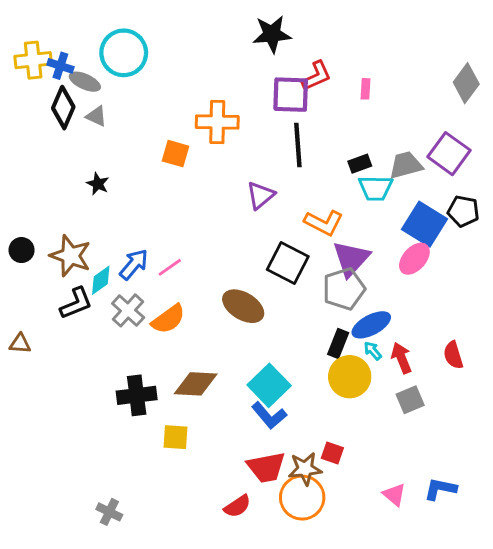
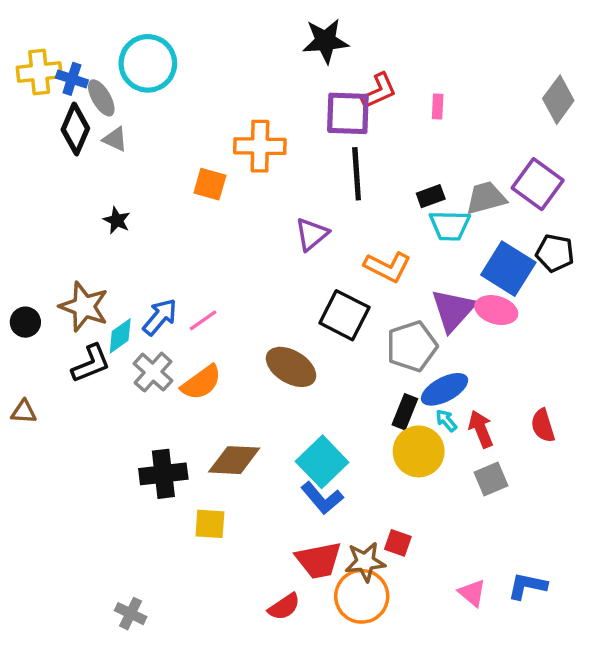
gray ellipse: (85, 82) -> (101, 98), turned 36
black circle: (22, 250) -> (25, 322), moved
purple triangle: (351, 259) -> (453, 310), moved
pink ellipse: (414, 259) -> (496, 310), turned 64

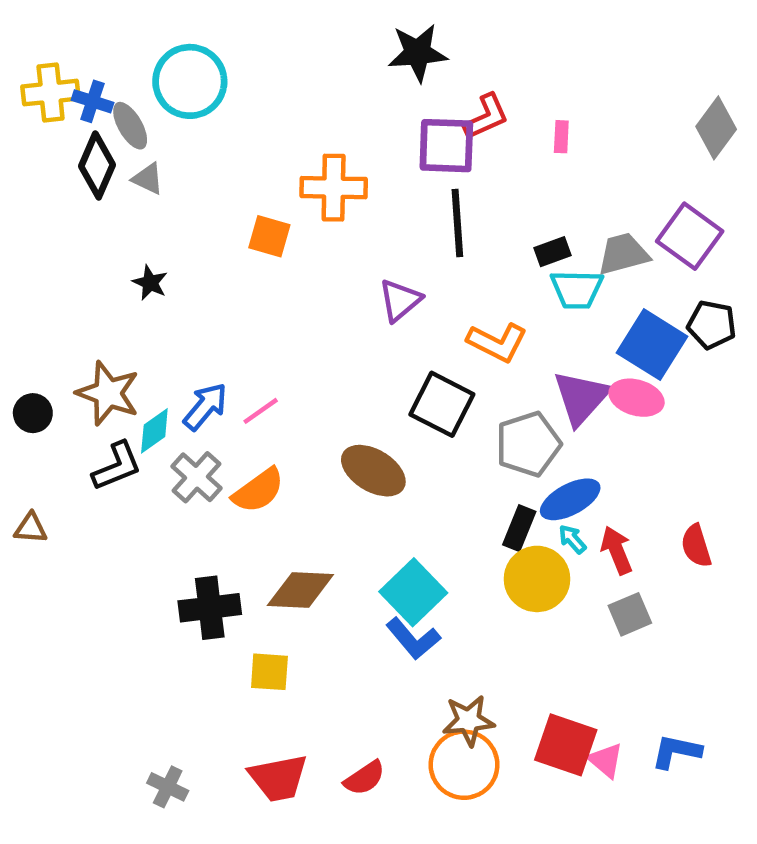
red square: (398, 543) -> (566, 745), moved, size x1.8
red trapezoid: (319, 560) -> (278, 778), moved

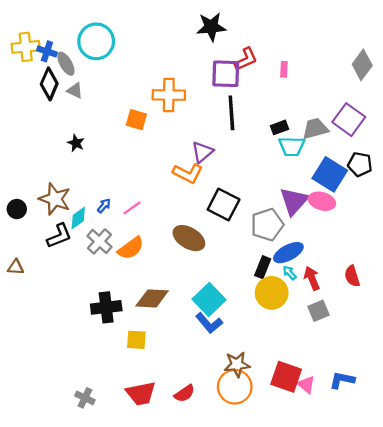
orange L-shape: (497, 342) -> (188, 173), moved
blue arrow: (205, 406) -> (104, 206), size x0.6

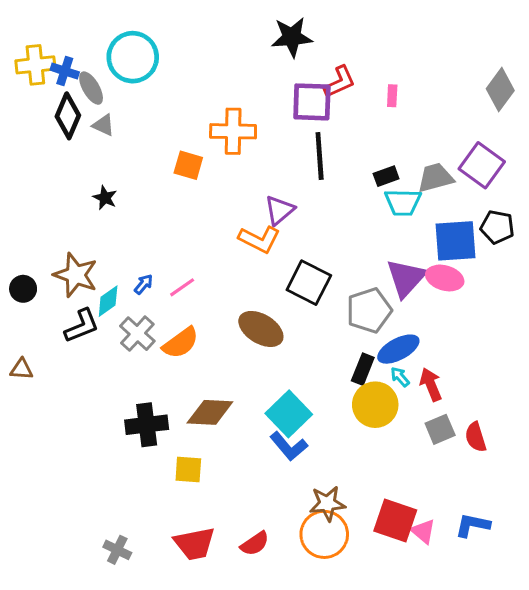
blue square: (330, 174) -> (456, 241), turned -36
red semicircle: (352, 276) -> (476, 437), moved

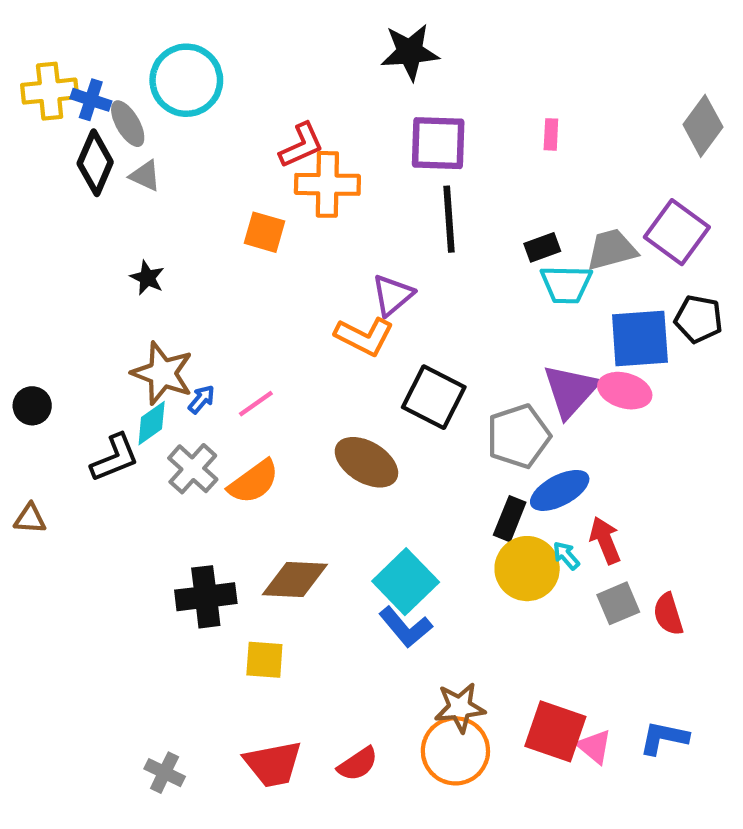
red L-shape: (340, 82) -> (301, 145), moved
brown star: (76, 275) -> (162, 373), moved
cyan arrow: (400, 377) -> (566, 556), moved

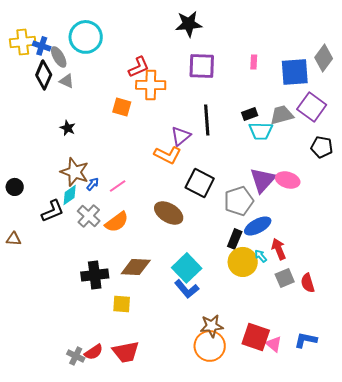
black line: (449, 219) -> (207, 120), moved
blue square: (640, 339) -> (295, 72), moved
red semicircle: (358, 764) -> (94, 352), moved

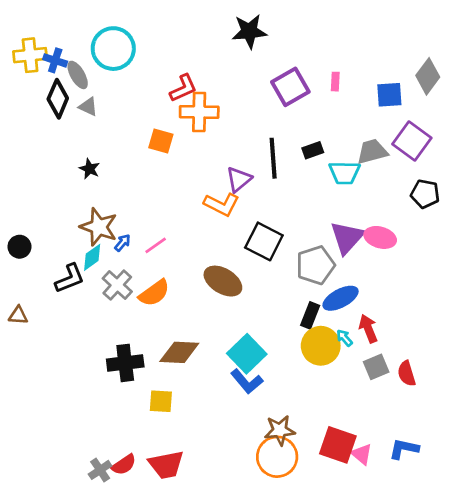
purple square: (202, 66) -> (290, 87), moved, turned -32
blue square: (295, 72) -> (389, 95), size x0.7
black rectangle: (250, 114) -> (313, 150), moved
gray cross: (76, 356) -> (100, 470), turned 30

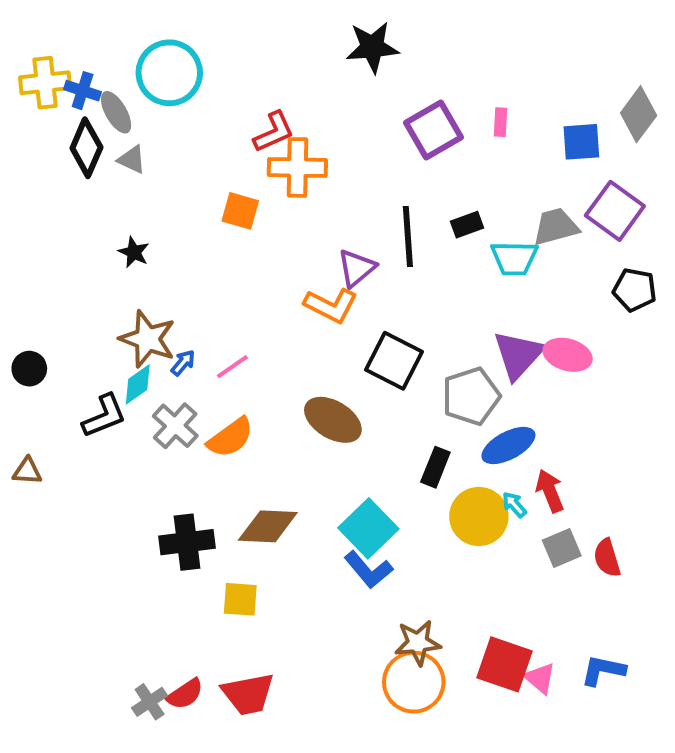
black rectangle: (310, 315) -> (435, 467), moved

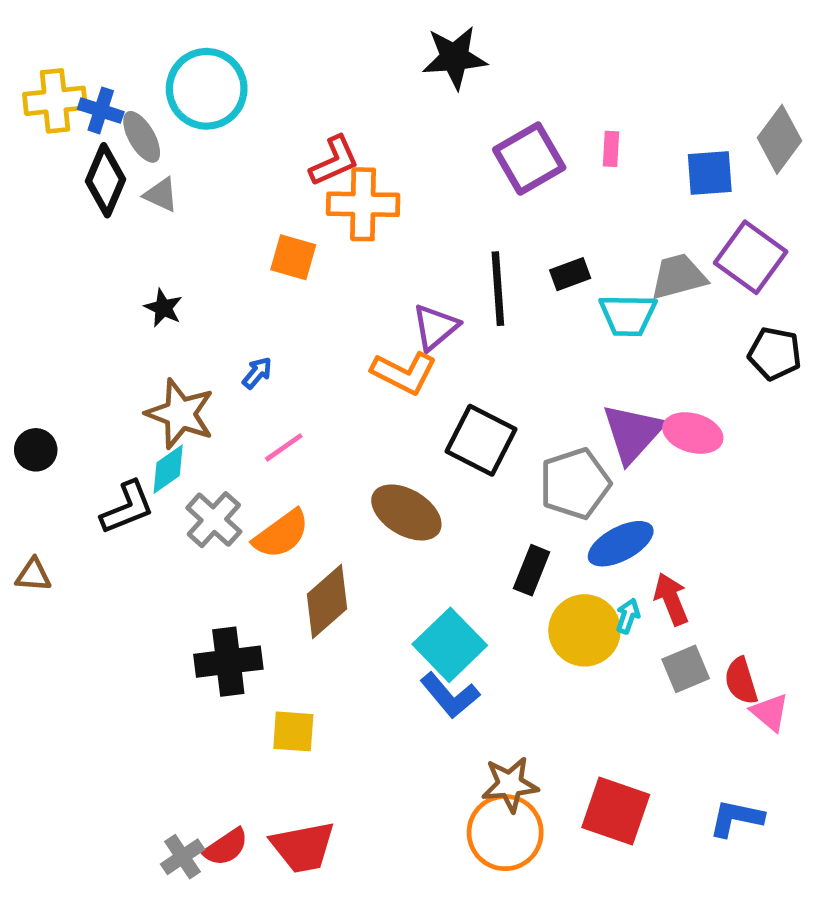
blue arrow: (183, 363) -> (257, 373), moved
cyan arrow: (514, 505) -> (628, 616), turned 60
brown diamond: (268, 526) -> (327, 601), moved, turned -44
pink triangle: (540, 678) -> (770, 712), moved

